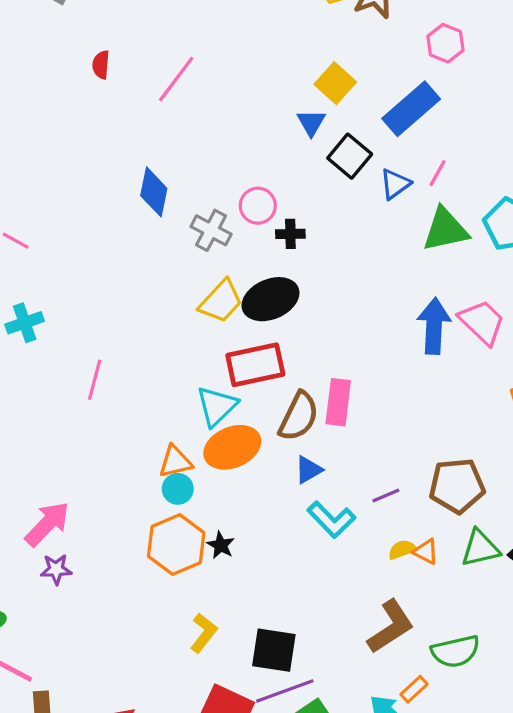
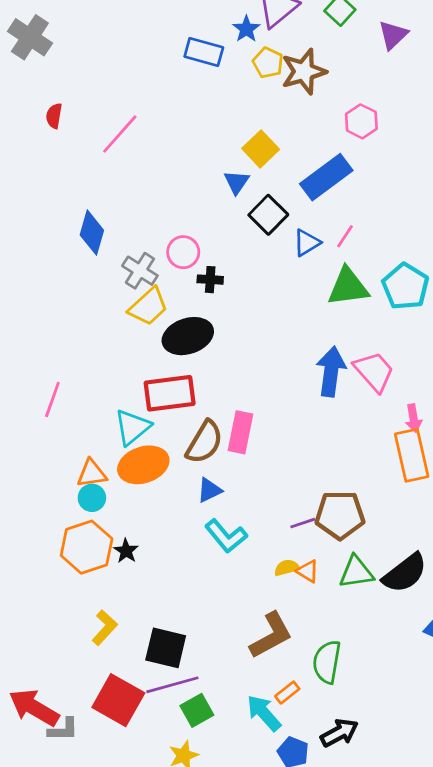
yellow trapezoid: (221, 301) -> (148, 307), moved
pink line: (95, 380) -> (52, 399), moved
purple line: (386, 496) -> (303, 523), moved
green semicircle: (455, 651) -> (327, 662), turned 108

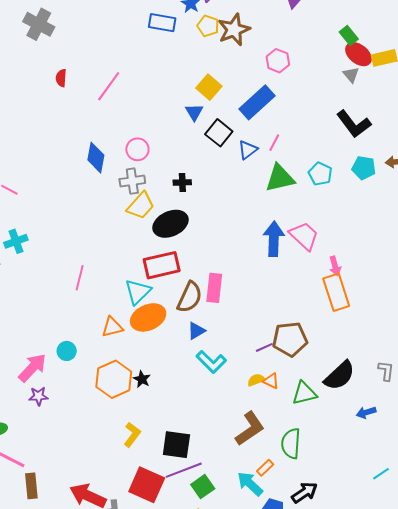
pink circle: (183, 252) -> (137, 149), moved
gray cross: (140, 271) -> (132, 181), turned -35
cyan pentagon: (405, 286) -> (320, 174), size x0.7
cyan circle: (92, 498) -> (67, 351), moved
green triangle: (356, 572) -> (304, 393), moved

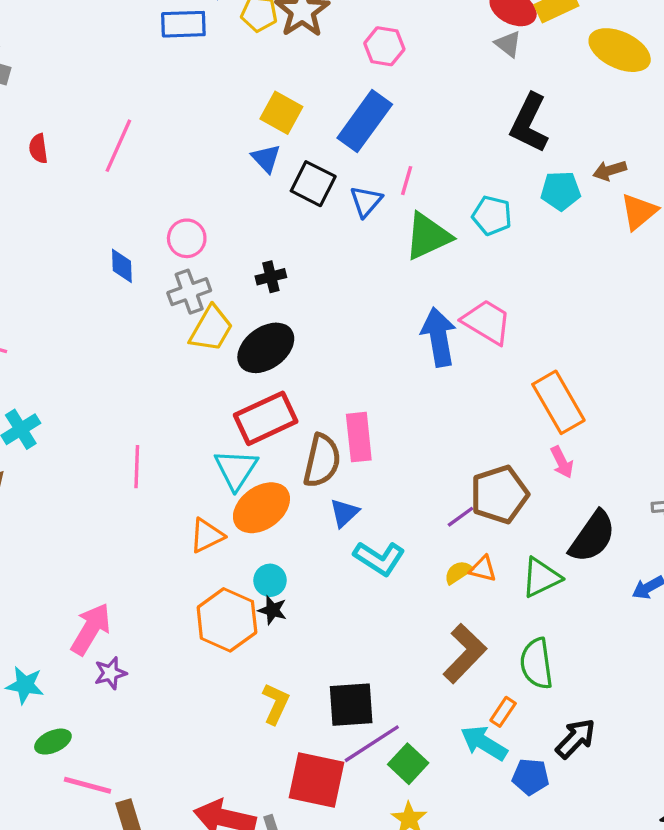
black L-shape: (354, 124) -> (529, 123), turned 75
blue diamond: (96, 158) -> (122, 266), size x0.7
pink arrow: (335, 266) -> (562, 462), moved
cyan circle: (67, 351) -> (270, 580), moved

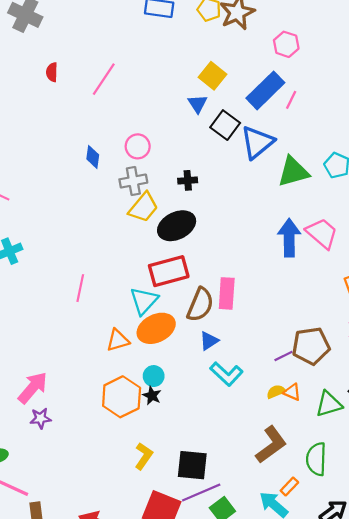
pink line: (407, 181) -> (291, 100), moved
blue triangle: (366, 201) -> (257, 142), size x1.6

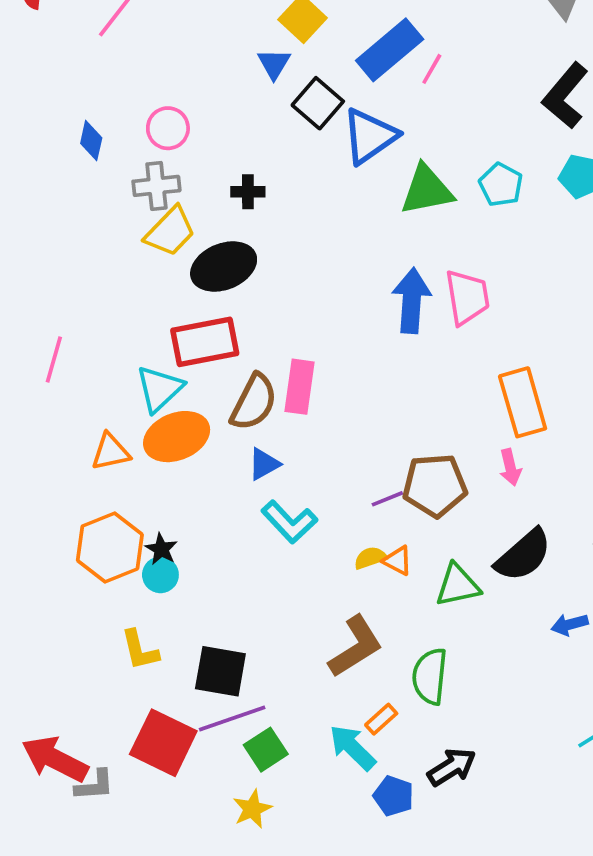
pink trapezoid: (322, 233) -> (467, 297), turned 36
cyan circle: (154, 376) -> (160, 575), moved
yellow L-shape: (144, 456) -> (140, 650), turned 128

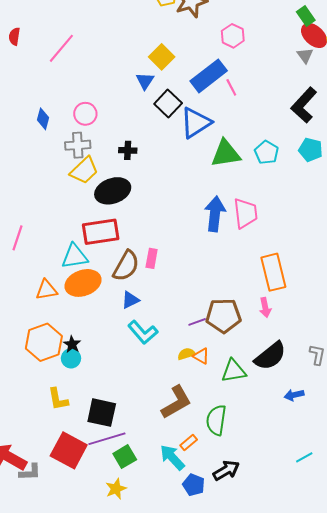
pink line: (432, 69) -> (231, 87), turned -60
pink rectangle: (300, 387) -> (152, 258), size x0.7
cyan triangle: (159, 389) -> (75, 256), turned 32

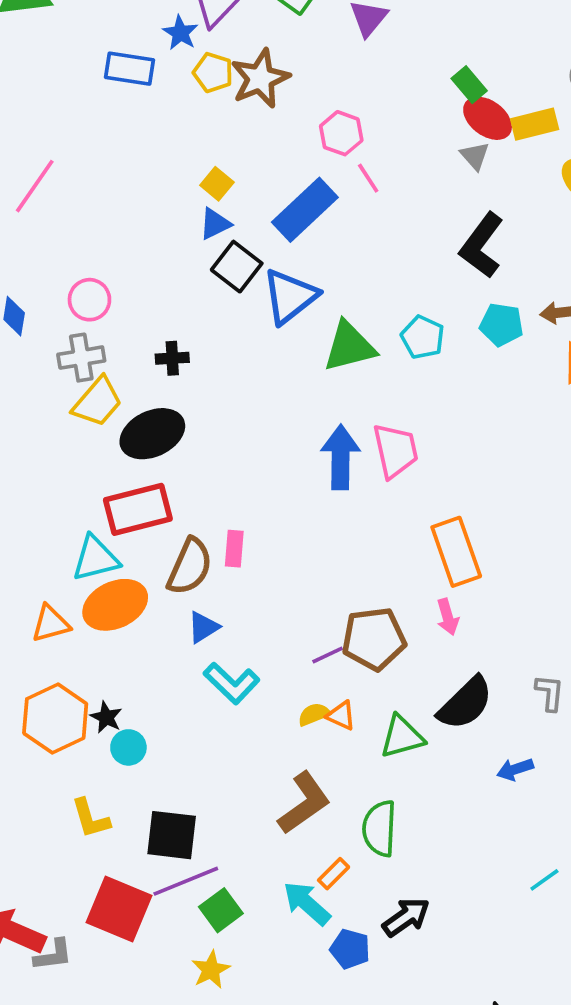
yellow square: (162, 57) -> (217, 184), size x0.7
blue triangle: (145, 81) -> (215, 224), moved, turned 36
pink line: (231, 87) -> (368, 178), moved
cyan circle: (71, 358) -> (128, 747), moved

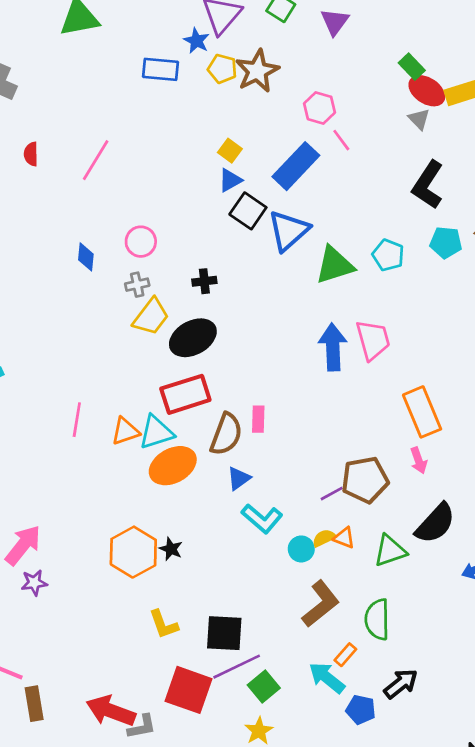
gray cross: (81, 358) -> (137, 285), size x0.7
orange triangle: (51, 624) -> (125, 431), moved
cyan circle: (128, 747) -> (301, 549), moved

